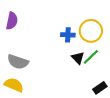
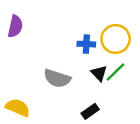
gray semicircle: (18, 62) -> (57, 78), moved
black rectangle: (100, 88) -> (90, 111), moved

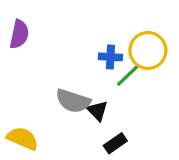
green line: (116, 72) -> (128, 75), moved
black triangle: (99, 73) -> (97, 111), moved

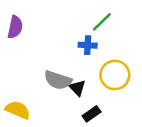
yellow circle: (148, 50) -> (115, 75), moved
green line: (128, 75) -> (102, 22), moved

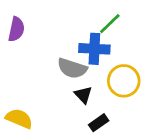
blue cross: (88, 45) -> (94, 49), size x1.5
gray semicircle: (58, 80) -> (72, 68), moved

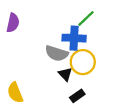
yellow circle: (124, 81) -> (83, 62), moved
yellow semicircle: (19, 119) -> (15, 93), turned -135

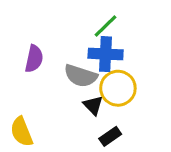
green line: (86, 18) -> (106, 26), moved
purple semicircle: (13, 23) -> (34, 59), moved

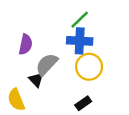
gray semicircle: (81, 76) -> (47, 64), moved, turned 115
black triangle: (93, 105) -> (36, 80), moved

